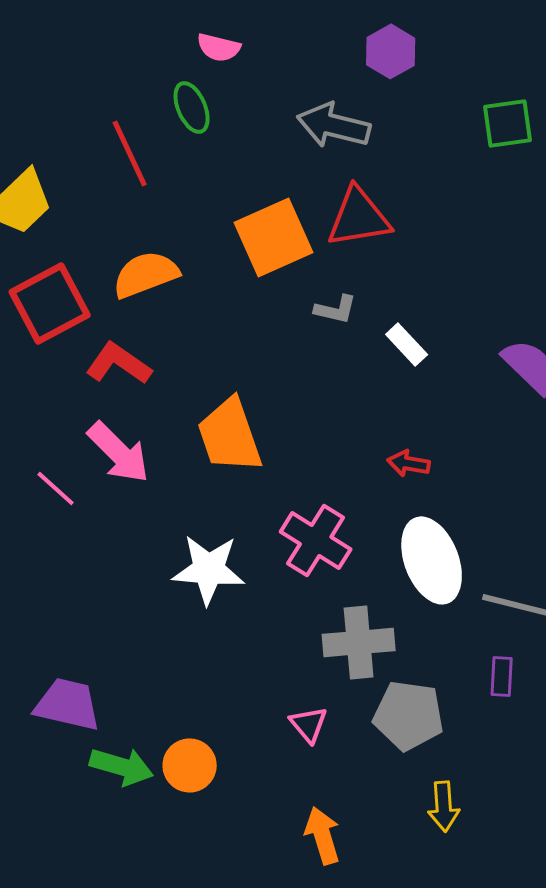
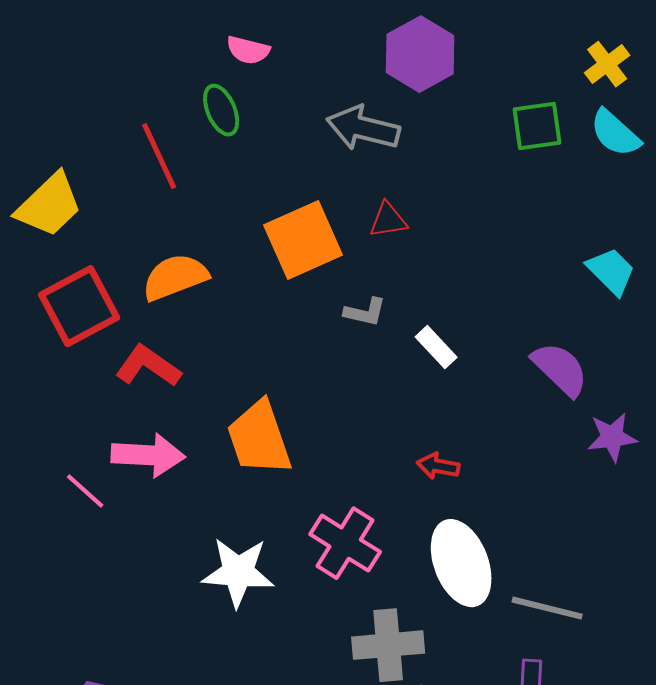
purple hexagon: (391, 51) -> (420, 54), size x1.4
red triangle: (359, 217) -> (388, 220), size x0.6
pink arrow: (119, 452) -> (148, 455), turned -42

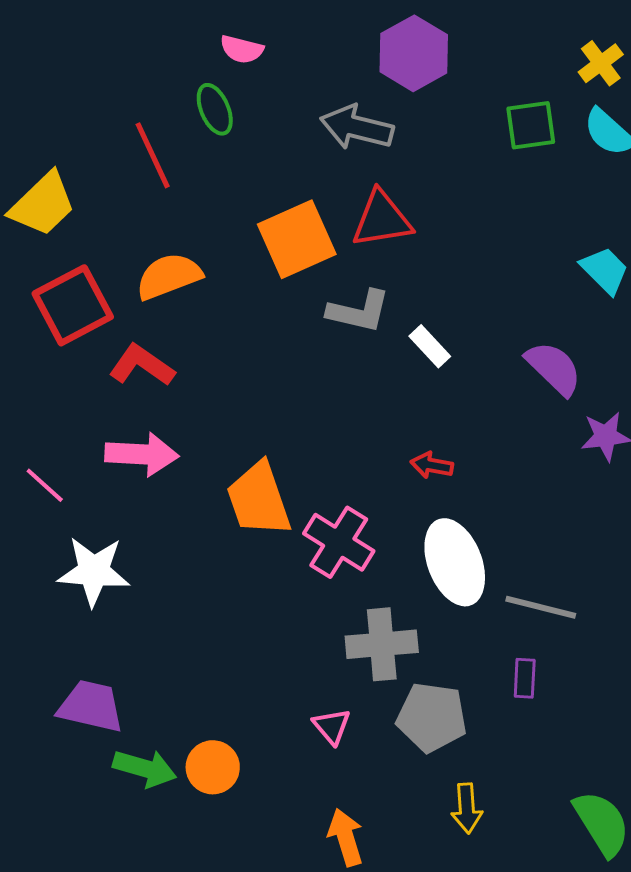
red triangle: (388, 220) -> (382, 219), size x1.6
gray L-shape: (365, 312) -> (359, 311), size x1.5
orange trapezoid: (259, 438) -> (259, 499), moved
pink line: (85, 491) -> (45, 485), moved
white star: (238, 572) -> (94, 571), moved

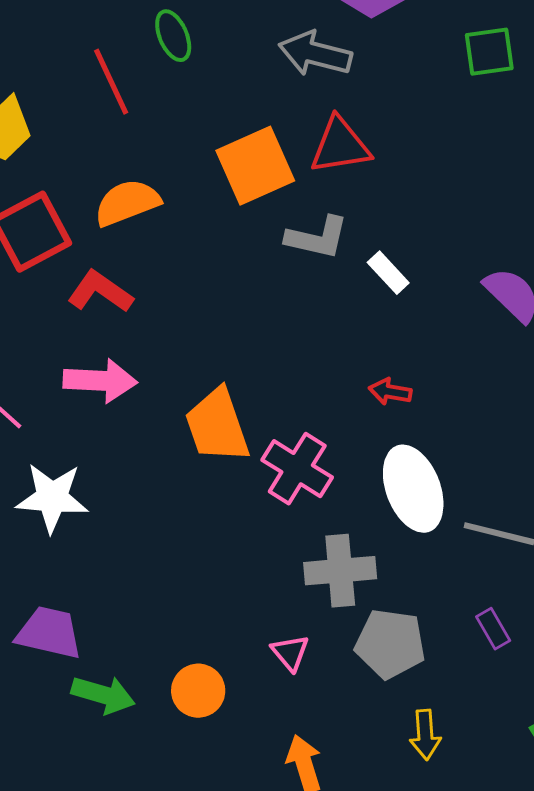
purple rectangle: (525, 678) -> (493, 629), moved, turned -33
orange circle: (213, 767) -> (198, 691), moved

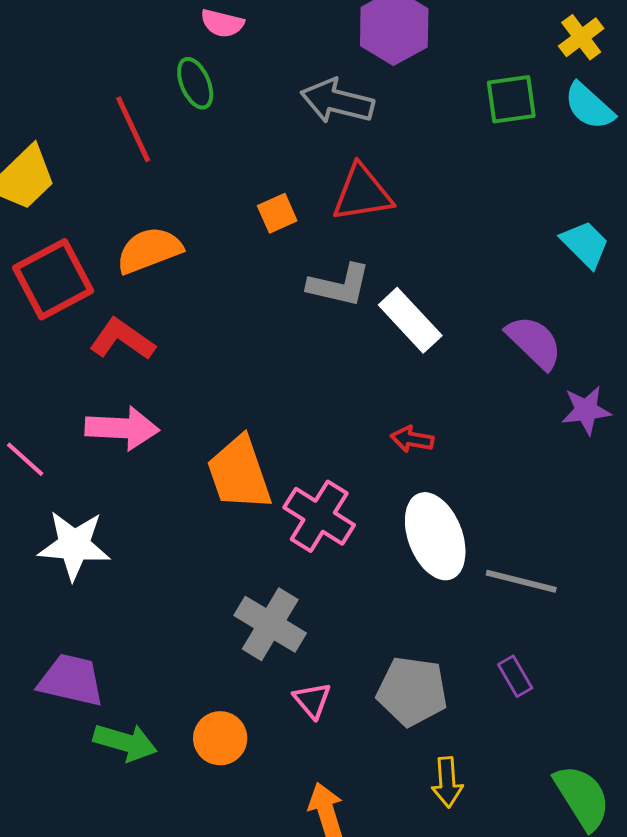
orange square: (255, 166) -> (277, 213), size x0.5
white rectangle: (388, 273) -> (410, 320), size x1.5
gray cross: (340, 571) -> (270, 624), moved, turned 36

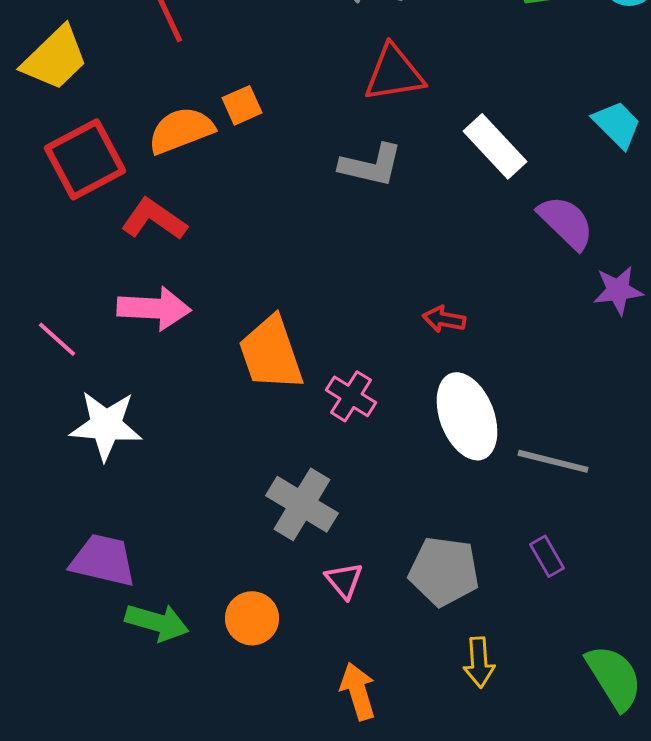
orange square: (277, 213) -> (242, 105), moved
white rectangle: (410, 320) -> (495, 146), moved
pink cross: (319, 516) -> (351, 396), size x0.7

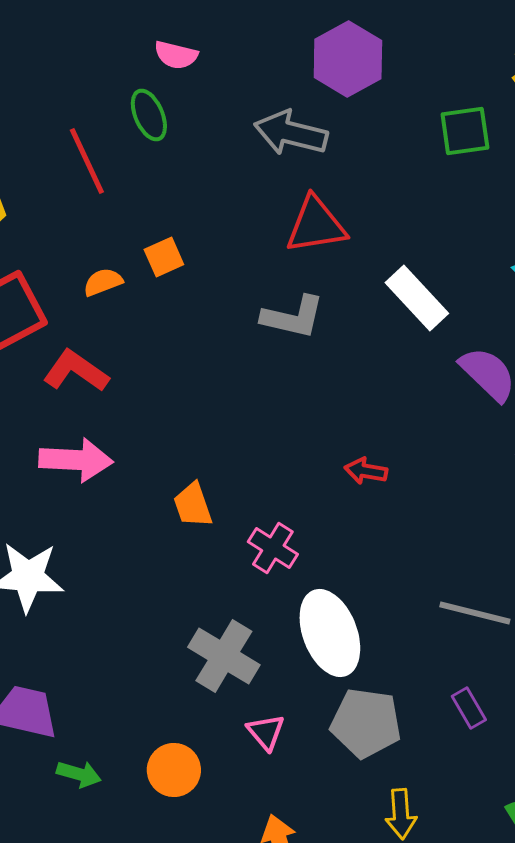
orange semicircle: (181, 130) -> (103, 282), size x0.6
orange trapezoid: (271, 353) -> (193, 505), size x0.6
white ellipse: (467, 416) -> (330, 633), moved
green arrow: (157, 622) -> (79, 774), size x0.7

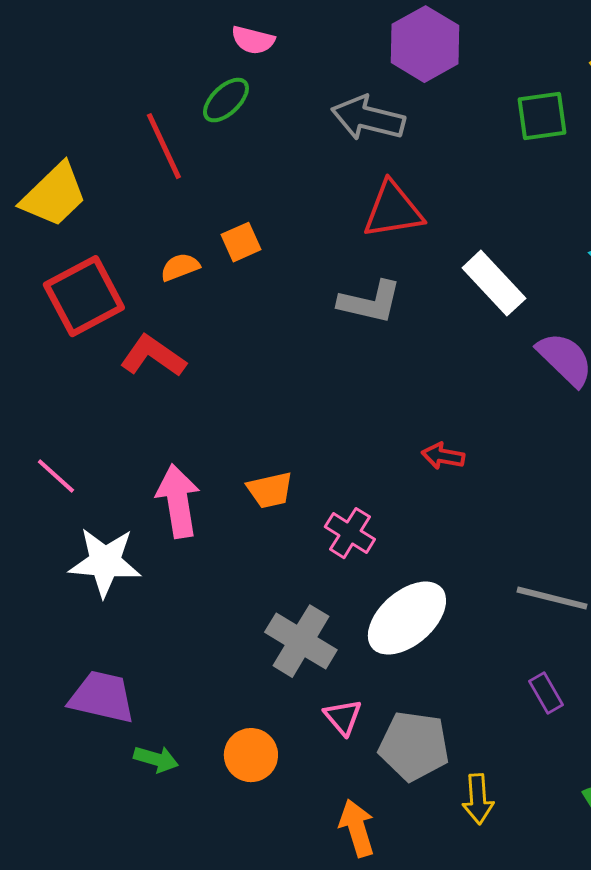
green ellipse: (149, 115) -> (226, 100), turned 69
pink arrow: (76, 460) -> (178, 501), moved, turned -102
orange trapezoid: (193, 505) -> (270, 490), turned -84
white ellipse: (330, 633) -> (407, 618), turned 70
gray pentagon: (366, 723) -> (414, 746), moved

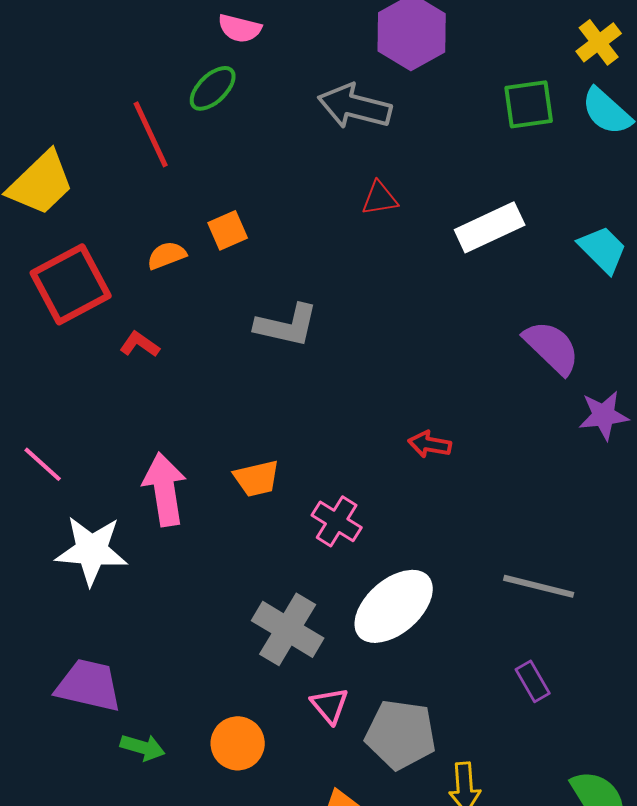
red triangle: (393, 210) -> (380, 198), size x0.6
white rectangle: (494, 283) -> (490, 227), moved, turned -72
gray L-shape: (370, 302) -> (287, 325), moved
red L-shape: (153, 356) -> (140, 344), size x0.6

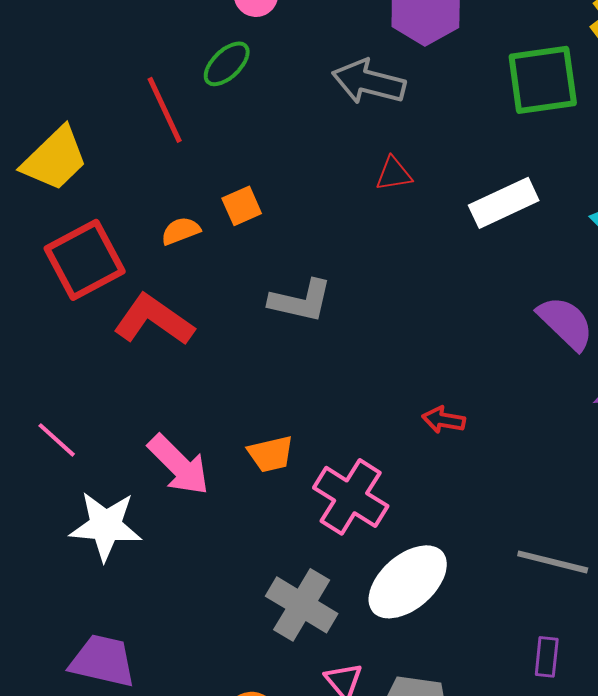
green square: (529, 104) -> (543, 80), size x1.4
red L-shape: (140, 344) -> (154, 320), size x2.0
pink arrow: (165, 489) -> (179, 465), turned 144
pink cross: (337, 521) -> (351, 497), size x1.5
purple rectangle: (533, 681) -> (547, 657), turned 36

